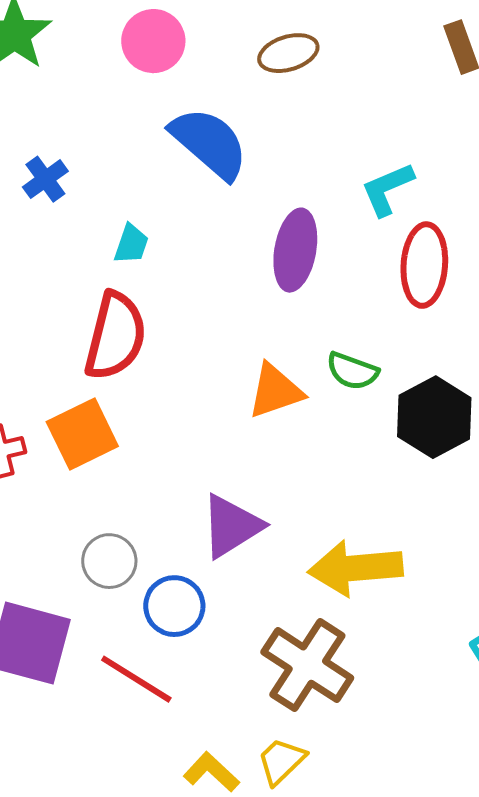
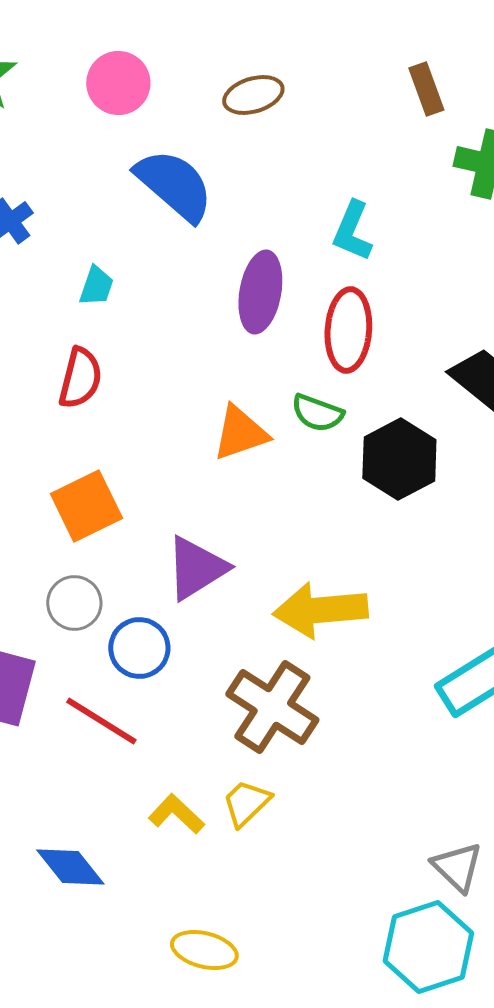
cyan L-shape: (387, 189) -> (352, 231), turned -44
red ellipse: (424, 265) -> (348, 330), moved
red semicircle: (115, 336) -> (80, 378), size x0.7
orange square: (82, 434) -> (86, 506), moved

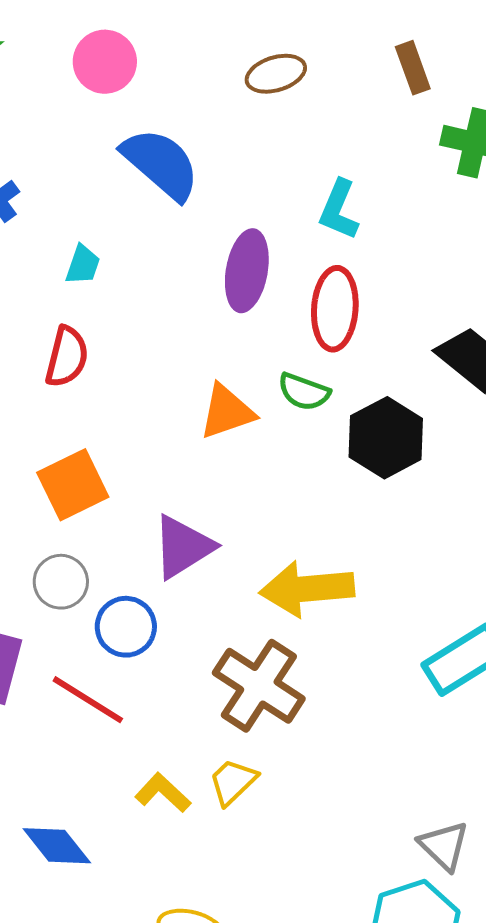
brown ellipse: (253, 95) -> (276, 74), moved

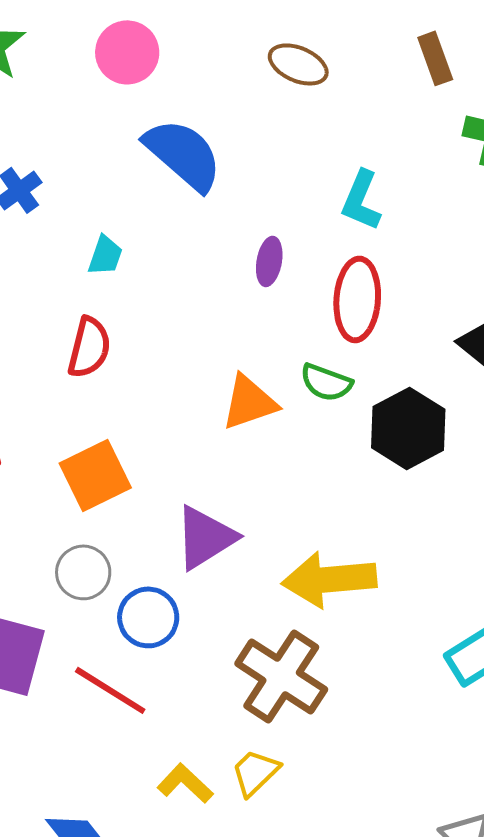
brown ellipse: (276, 74) -> (298, 64), turned 40
purple ellipse: (247, 271) -> (269, 261), size x0.6

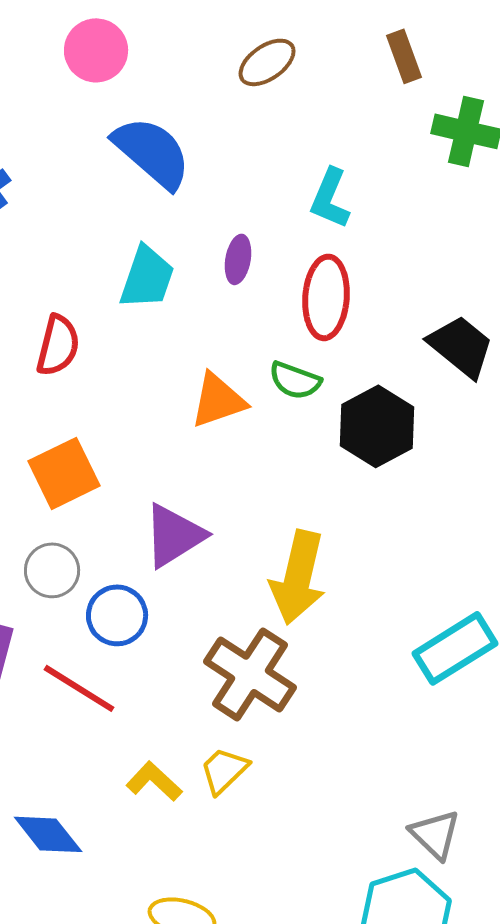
brown ellipse: (298, 64) -> (267, 62), turned -58
cyan trapezoid: (105, 255) -> (147, 277), moved, size x1.6
yellow arrow: (329, 579) -> (298, 577), turned -72

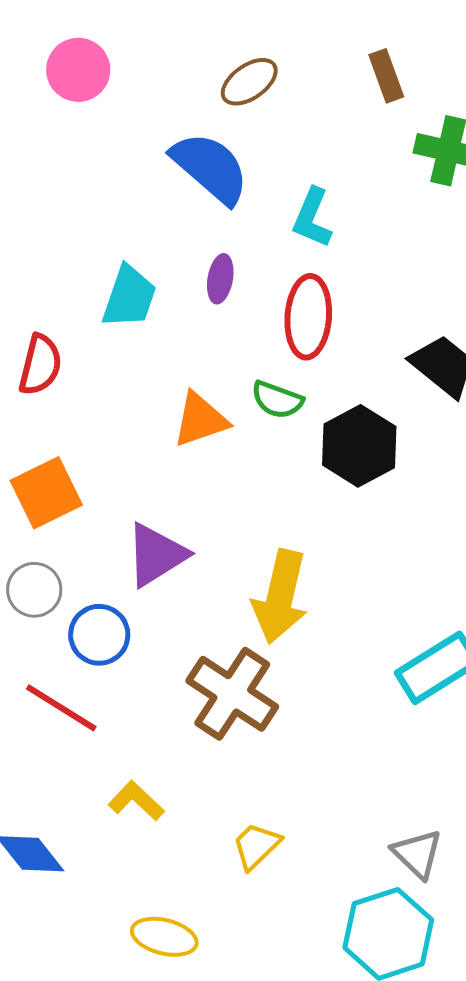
blue semicircle: (152, 152) -> (210, 168), moved
yellow trapezoid: (224, 770) -> (256, 846), moved

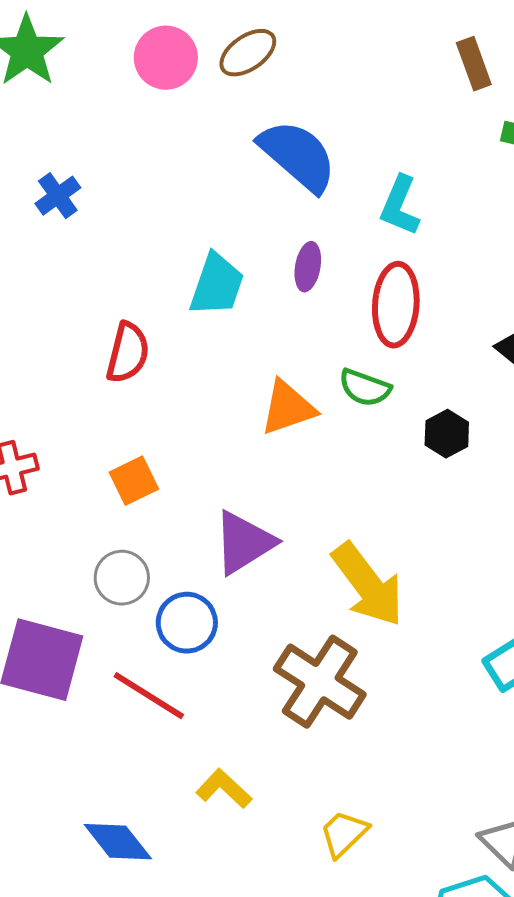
brown ellipse: (249, 82) -> (248, 53), moved
black hexagon: (359, 446) -> (447, 434), size x0.6
orange square: (46, 493) -> (134, 481), size x0.7
yellow arrow: (280, 597) -> (368, 585), turned -50

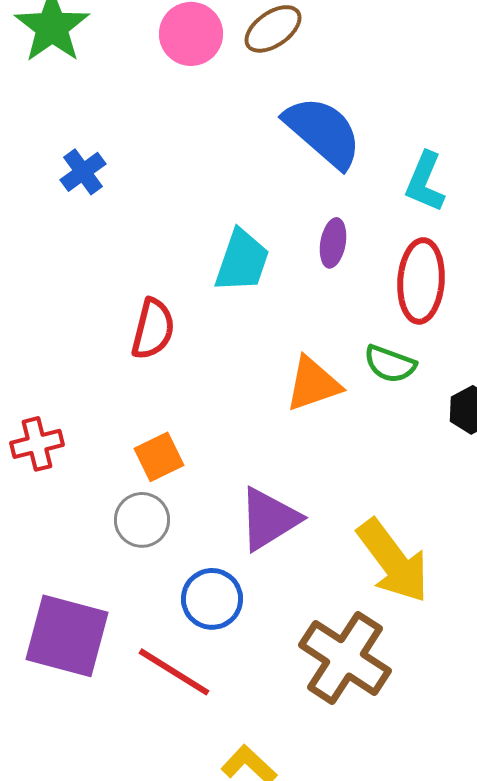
gray circle: (122, 578) -> (142, 520), moved

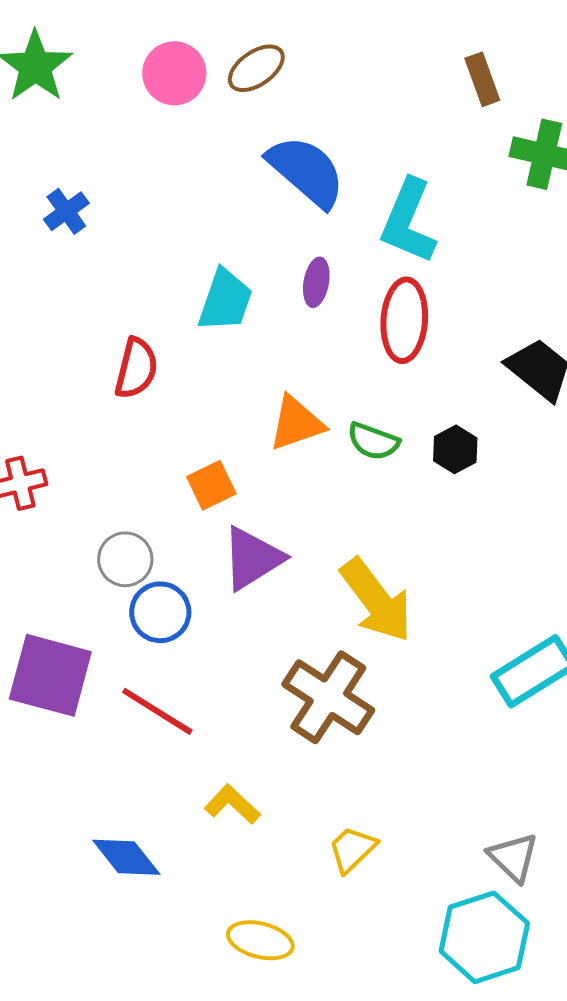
cyan L-shape: (425, 182) -> (408, 221), size x1.4
green semicircle: (390, 364) -> (373, 441), moved
orange square: (159, 457) -> (211, 485), moved
blue circle: (212, 599) -> (160, 612), moved

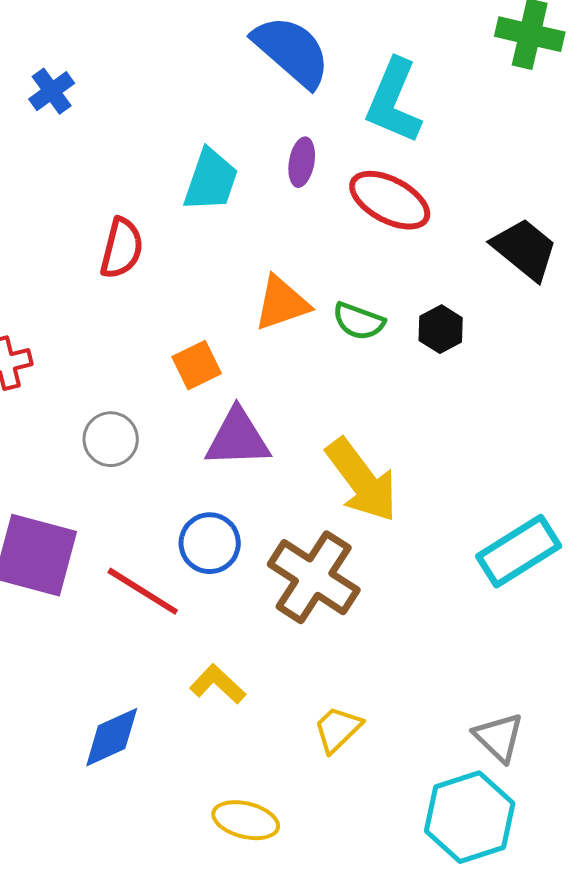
red ellipse: (404, 320) -> (390, 200), turned -66
purple triangle: (252, 558) -> (238, 438), turned 30
blue circle: (160, 612) -> (210, 543), moved
blue diamond: (126, 857) -> (112, 737), turned -76

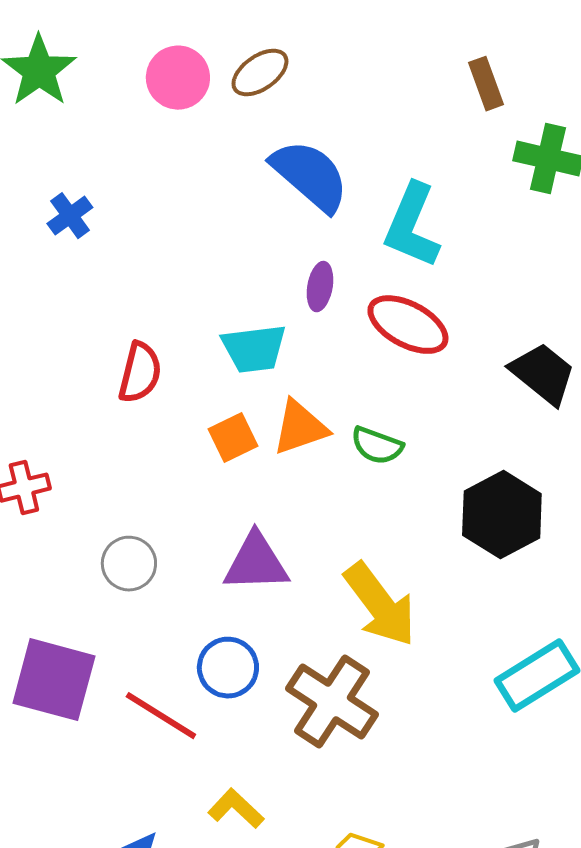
cyan trapezoid: (211, 180) -> (254, 349), moved, turned 64
black hexagon: (441, 329) -> (502, 515), moved, size x1.8
orange square: (197, 365) -> (233, 438), moved

